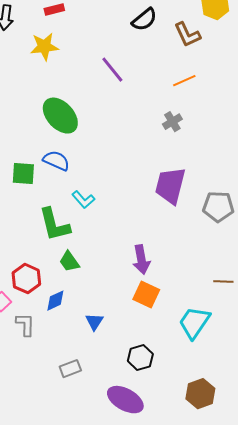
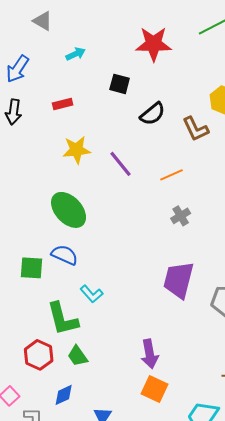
yellow star: (44, 47) -> (77, 150), moved
orange line: (184, 81) -> (172, 175), moved
red hexagon: (26, 279) -> (39, 355), moved

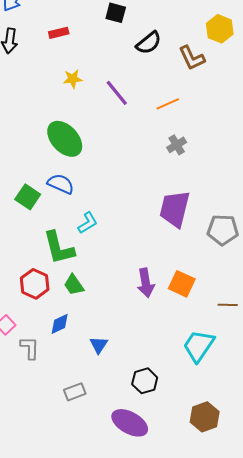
yellow star: (77, 150) -> (73, 79), size x0.7
green square: (32, 268) -> (28, 197), turned 30
cyan L-shape: (92, 294) -> (88, 223), turned -80
orange square: (155, 389) -> (182, 284), moved

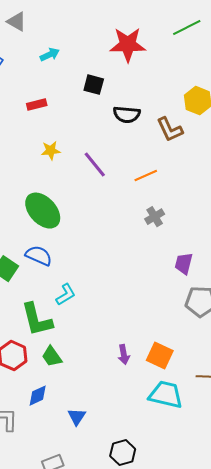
black semicircle: (149, 43) -> (127, 115), turned 44
purple trapezoid: (175, 209) -> (184, 264), moved, size x0.6
purple arrow: (146, 283) -> (124, 355), size x0.7
cyan trapezoid: (199, 346) -> (166, 395), moved, turned 69

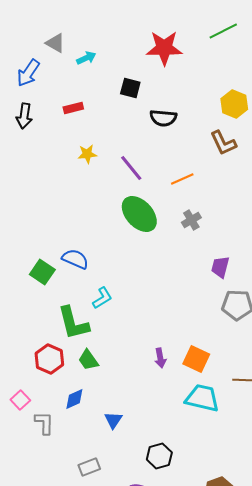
gray triangle: (17, 22) -> (55, 43), moved
brown L-shape: (170, 130) -> (223, 143), moved
green ellipse: (43, 211) -> (139, 214), moved

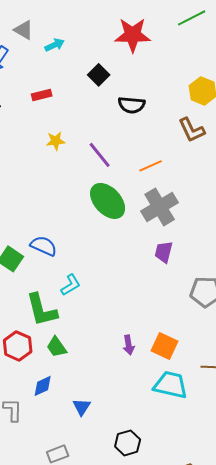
black square: (130, 88) -> (99, 75), turned 30
gray cross: (191, 220) -> (160, 207), size x1.8
purple trapezoid: (220, 267) -> (164, 252), moved

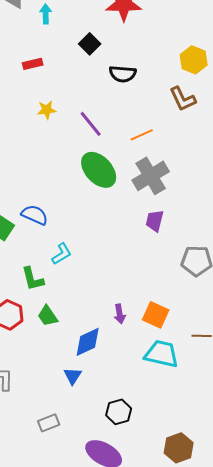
cyan arrow: (55, 45) -> (46, 14), turned -66
green L-shape: (42, 310) -> (33, 279), size x0.7
blue diamond: (43, 386) -> (88, 342), moved, size x1.4

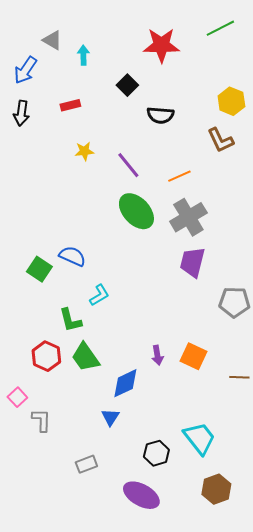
purple trapezoid: (155, 221) -> (192, 262), size x1.4
green trapezoid: (48, 316) -> (85, 357), size x1.4
cyan trapezoid: (162, 354) -> (199, 438), moved, turned 39

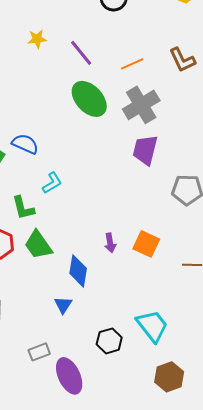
brown L-shape: (220, 140) -> (182, 60), moved
blue diamond: (125, 383) -> (78, 271), turned -56
purple ellipse: (141, 495) -> (69, 376), moved, turned 36

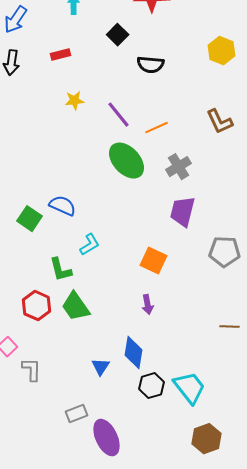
orange line: (132, 64) -> (156, 128), moved
gray cross: (141, 105) -> (178, 167), size x0.7
orange square: (146, 244) -> (154, 261), moved
blue diamond: (78, 271) -> (134, 353), moved
black hexagon: (109, 341) -> (152, 386), moved

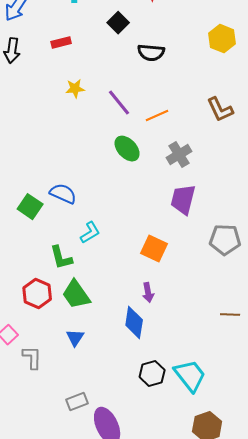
green ellipse: (126, 161) -> (127, 149), size x0.7
blue diamond: (134, 353) -> (134, 323), moved
blue triangle: (100, 367) -> (75, 338), moved

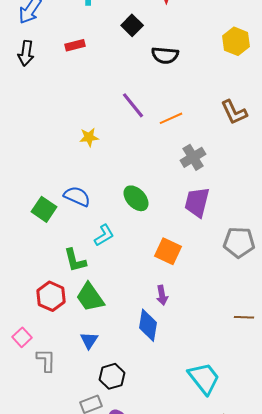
yellow star: (75, 89) -> (89, 137), moved
green ellipse: (127, 149) -> (136, 198), moved
black hexagon: (152, 374) -> (112, 376), moved

